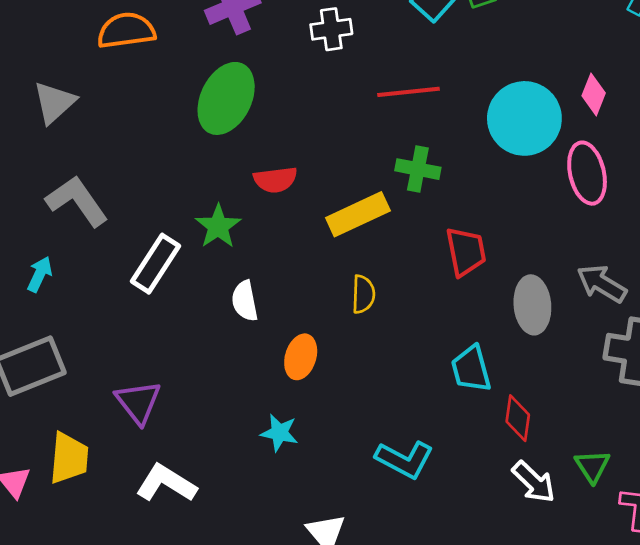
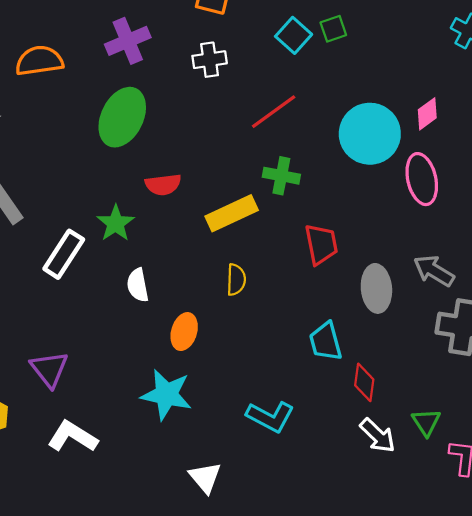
red line: (409, 92) -> (274, 112), turned -30
pink diamond: (594, 94) -> (427, 114), turned 32
cyan star: (279, 433) -> (166, 395), size x1.6

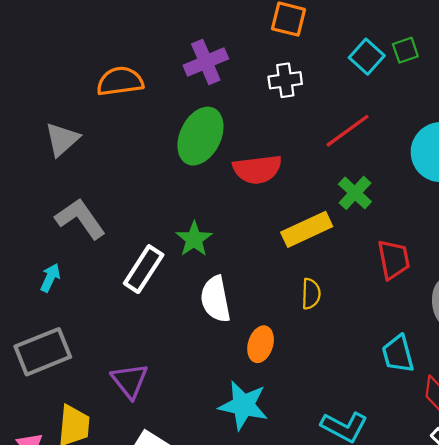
green cross: (281, 176) -> (355, 193), turned 32
red semicircle: (163, 185) -> (257, 169), moved, size x1.4
white semicircle: (138, 285) -> (215, 299), size x1.4

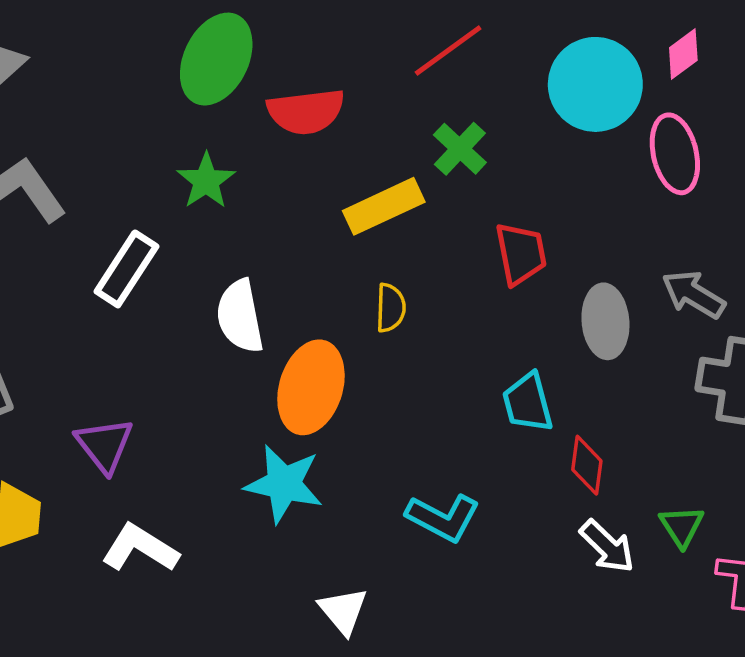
green star: (194, 239) -> (206, 181), moved
orange ellipse: (261, 344) -> (311, 387), size x1.6

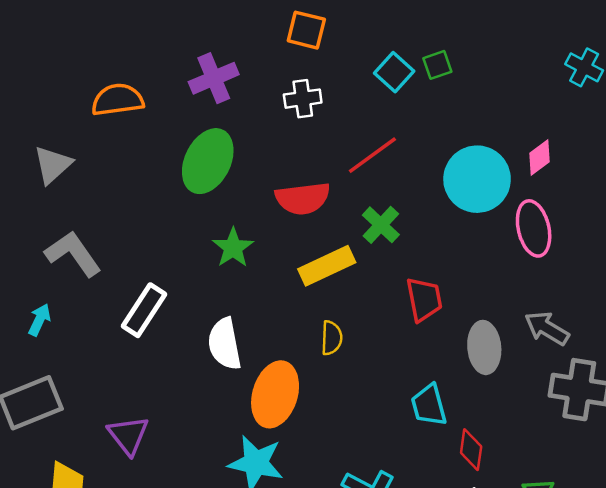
red semicircle: (306, 111) -> (303, 198), moved
green star: (206, 181) -> (233, 248), moved

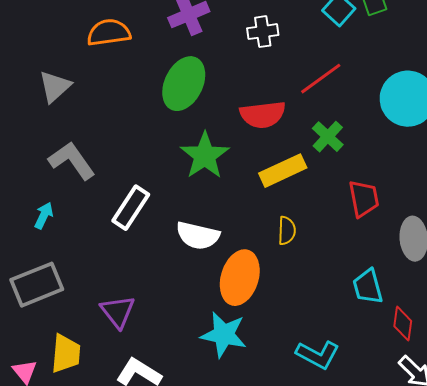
green star: (233, 248) -> (205, 156), size x1.4
white semicircle: (225, 344) -> (198, 236), turned -66

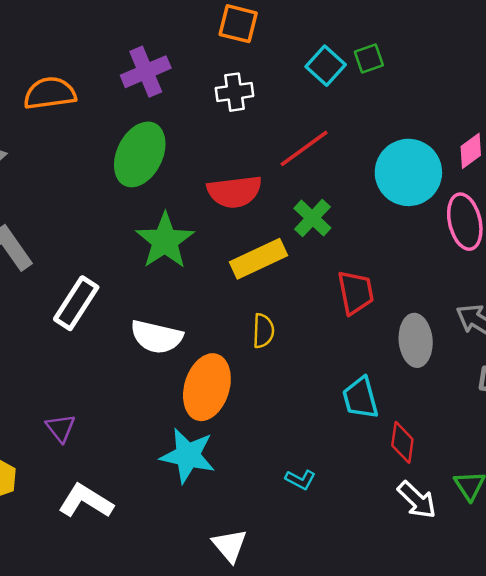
purple triangle: (118, 312) -> (61, 428), size x0.7
cyan L-shape: (318, 355) -> (300, 480), size x0.6

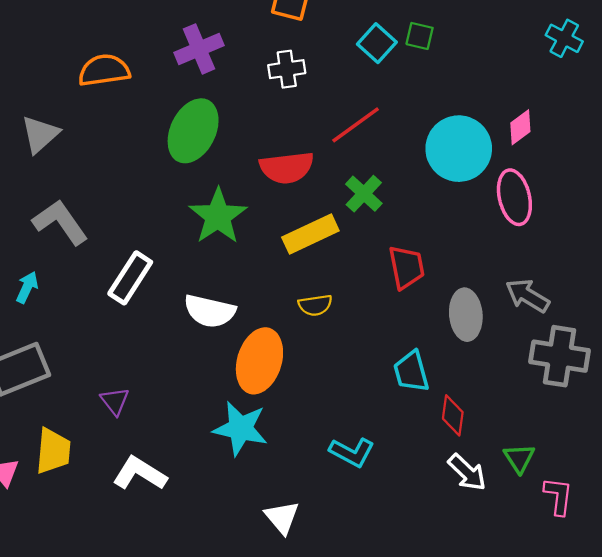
green square: (369, 58) -> (420, 36), turned 32
yellow semicircle: (263, 331) -> (315, 305), turned 80
cyan L-shape: (300, 480) -> (352, 452), size x1.5

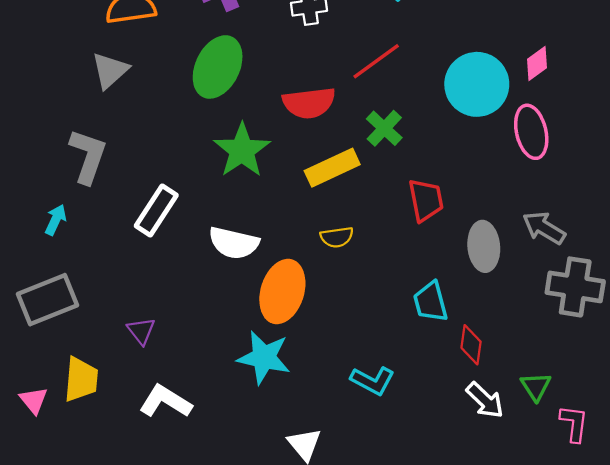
gray triangle: (40, 134) -> (110, 70), moved
gray L-shape: (60, 222) -> (88, 156), turned 54

